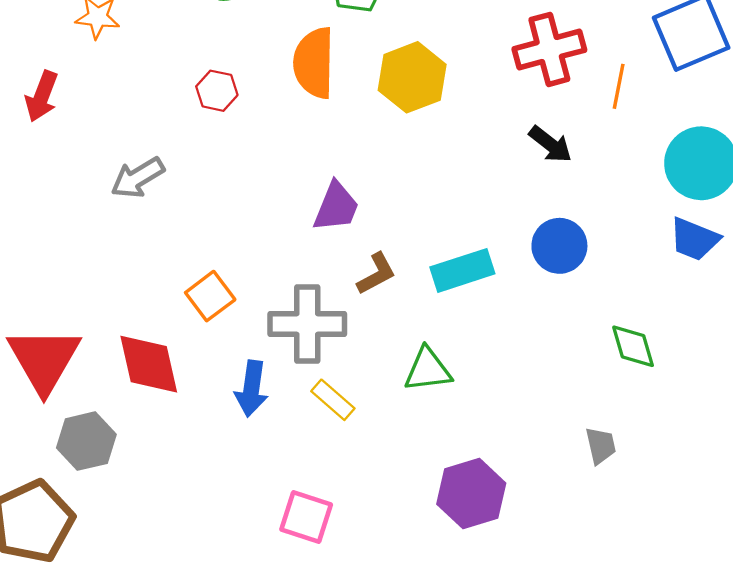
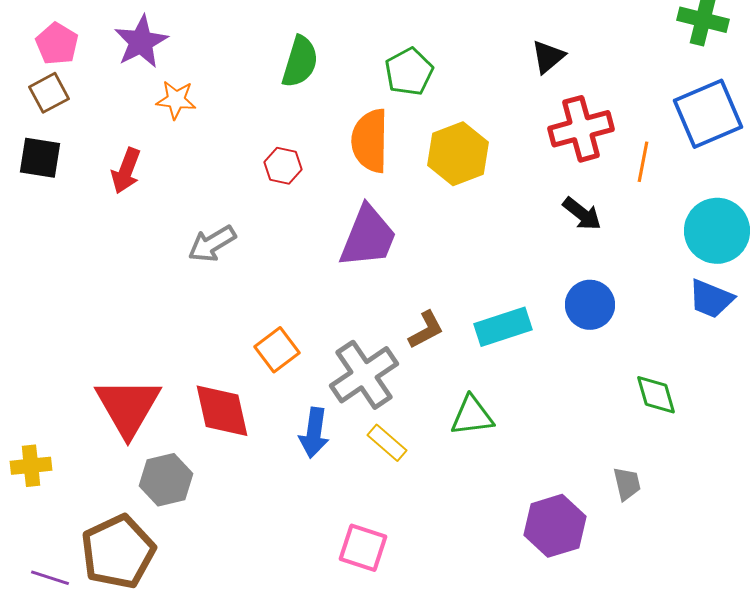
purple trapezoid: (336, 207) -> (368, 237), moved, size x1.4
gray cross: (307, 324) -> (364, 375), turned -34
purple hexagon: (471, 494) -> (555, 526), moved

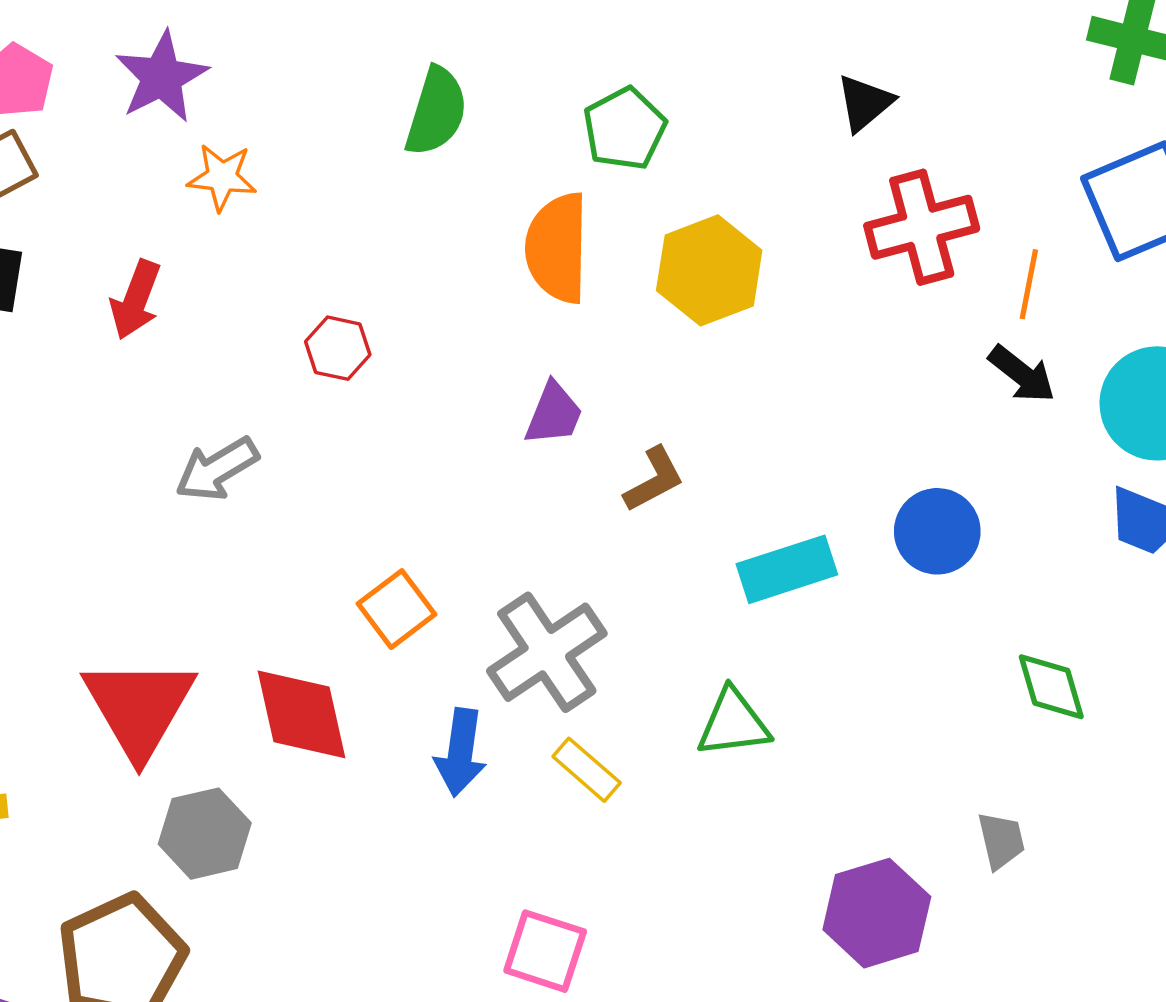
red hexagon: (283, 166) -> (338, 348), moved
black arrow: (582, 214) -> (1022, 374), moved
purple trapezoid: (368, 237) -> (554, 414), size x0.6
gray arrow: (212, 244) -> (217, 469), moved
brown L-shape: (426, 330) -> (654, 479), moved

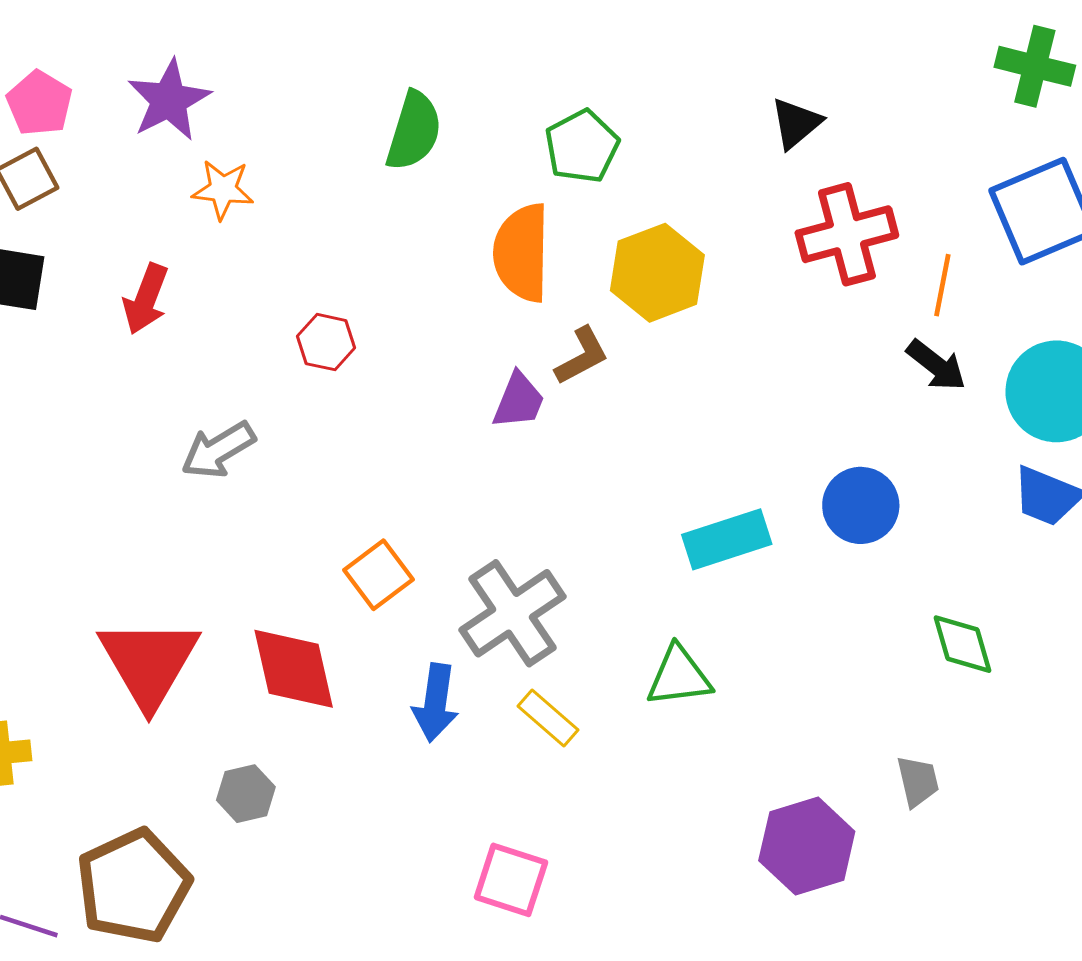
brown L-shape: (654, 479) -> (582, 356), moved
gray hexagon: (205, 834) -> (246, 794), moved, size x0.7

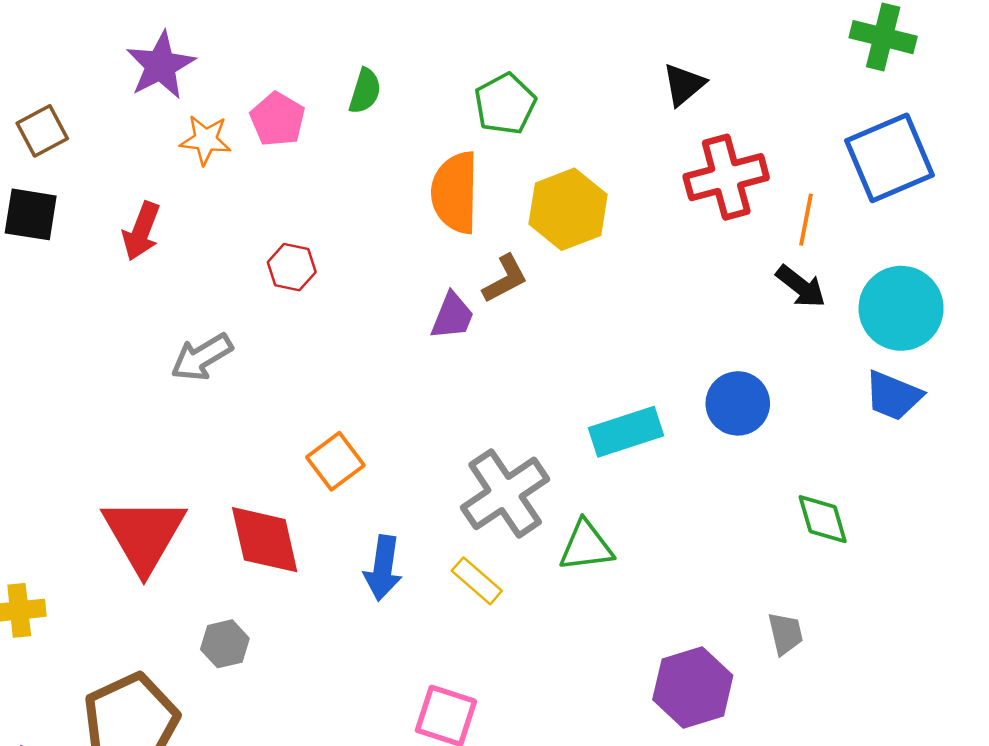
pink pentagon: (39, 103) -> (278, 119), moved
green semicircle: (414, 131) -> (365, 91), size x0.7
gray cross: (513, 613) -> (505, 493), moved

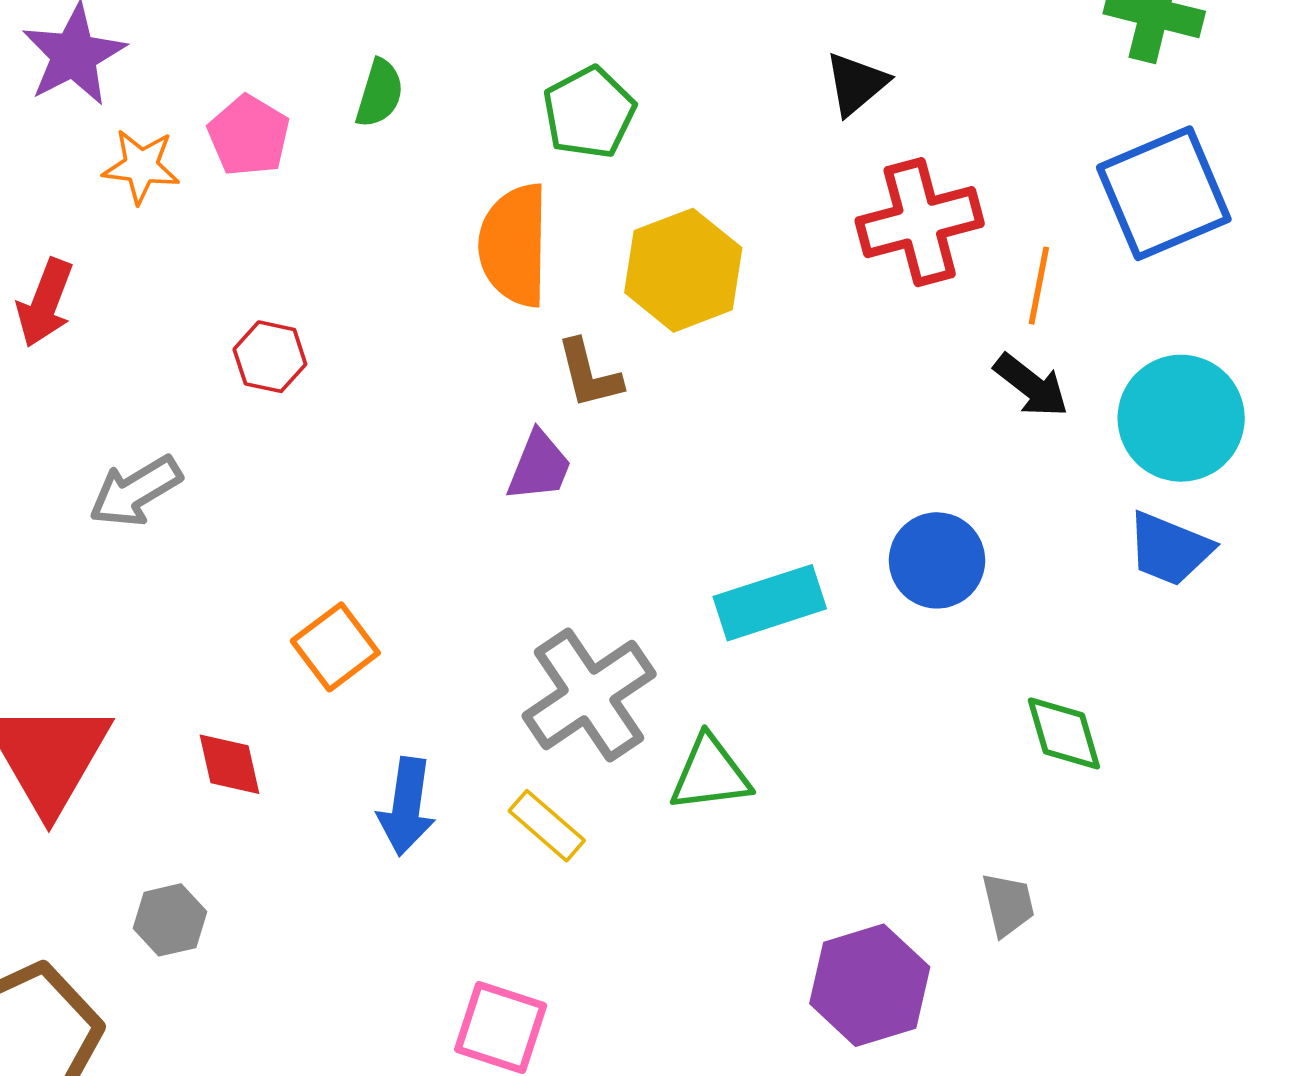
brown L-shape: (505, 279) -> (589, 374), turned 104
purple trapezoid: (452, 316) -> (539, 466), moved
red diamond: (265, 540) -> (230, 764), size x0.6

